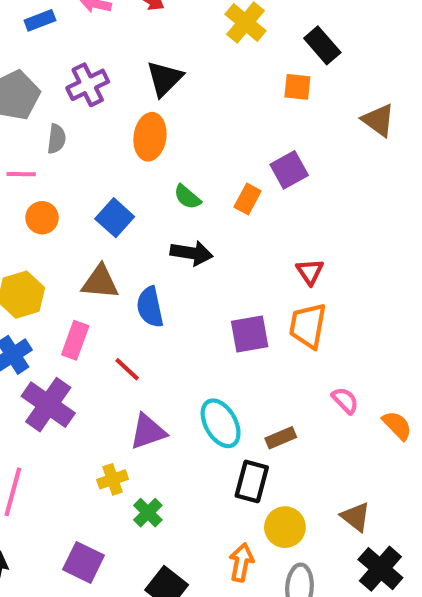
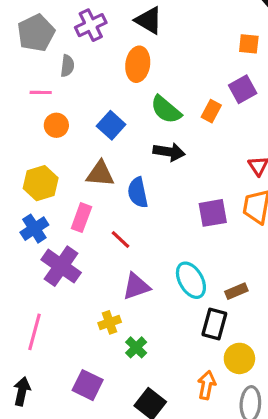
black triangle: (165, 79) -> (149, 20), turned -44
orange square: (297, 87) -> (249, 44), moved
green semicircle: (187, 197) -> (166, 110), size x1.5

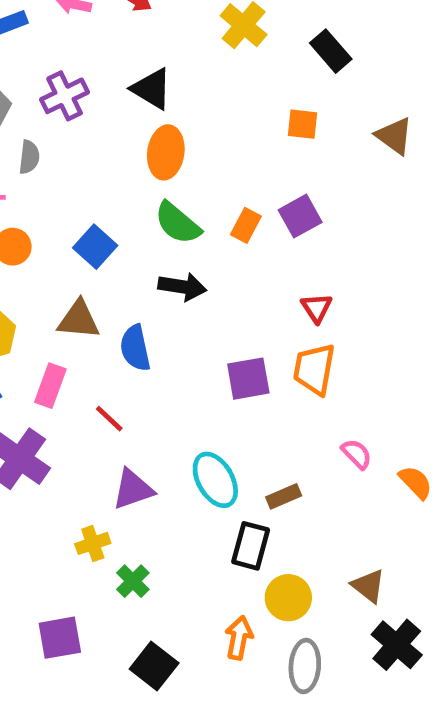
orange ellipse: (138, 64) -> (166, 152), moved
purple square: (243, 89) -> (300, 216), moved
purple square: (88, 385) -> (60, 638), turned -36

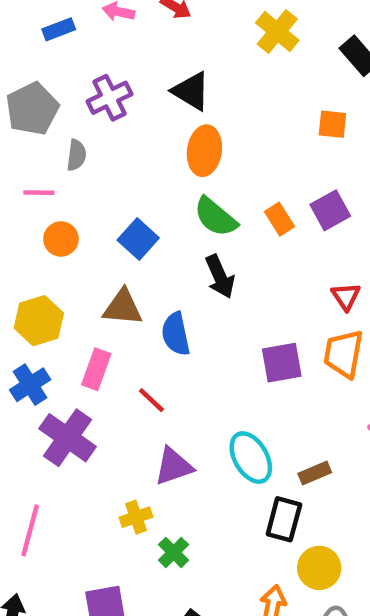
orange rectangle: (246, 225) -> (279, 219), turned -60
black arrow: (182, 287) -> (220, 277), turned 57

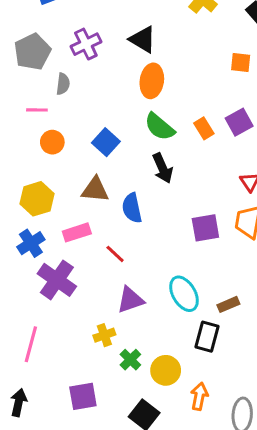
pink rectangle: (96, 369) -> (77, 232), turned 52
yellow circle: (319, 568) -> (166, 370), moved

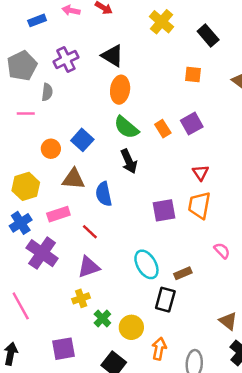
orange circle: (52, 142) -> (51, 149), moved
purple triangle: (130, 300) -> (89, 267), moved
pink line: (31, 344) -> (21, 306), turned -44

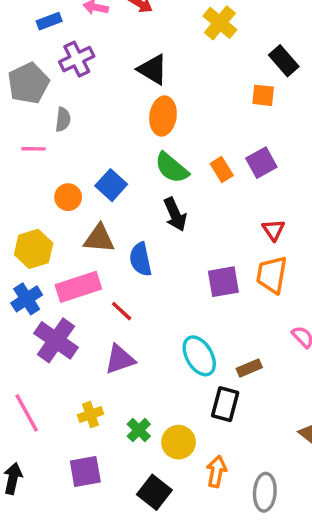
black rectangle: (208, 36) -> (284, 61), moved
purple cross: (66, 59) -> (77, 59), moved
pink rectangle: (58, 214) -> (78, 287), size x1.4
yellow cross: (81, 298) -> (91, 415), moved

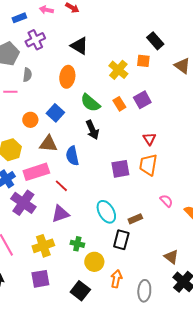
yellow cross: (220, 23) -> (118, 70), moved
orange ellipse: (163, 116) -> (67, 77), moved
yellow cross: (91, 415) -> (43, 246), size x1.5
green cross: (139, 430) -> (77, 244), moved, turned -32

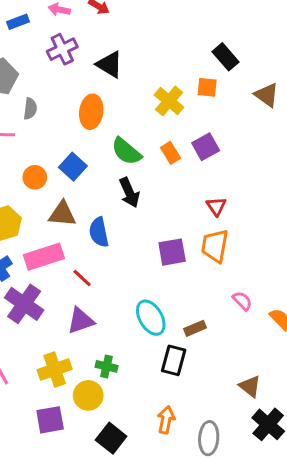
purple cross: (35, 40) -> (62, 49), moved
yellow circle: (94, 262) -> (88, 395), moved

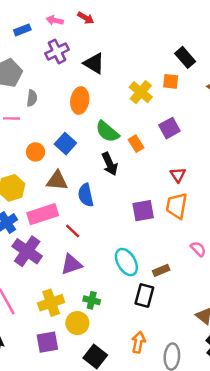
orange rectangle: (171, 153) -> (136, 144), moved

